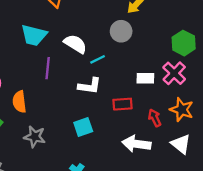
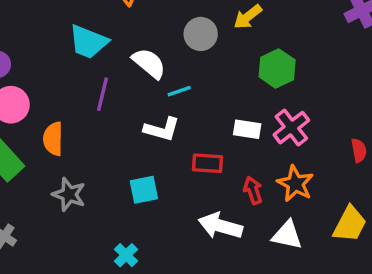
gray circle: (121, 31) -> (201, 34), moved
green hexagon: (184, 43) -> (277, 68), moved
white triangle: (181, 144) -> (287, 235), turned -35

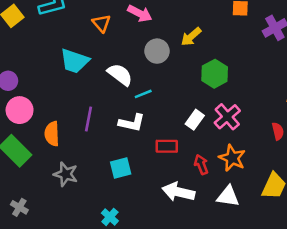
purple line: (102, 94) -> (89, 119), moved
white rectangle: (247, 129) -> (195, 120), turned -60

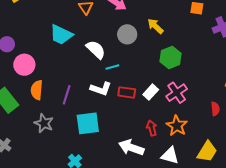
yellow arrow: (191, 37) -> (155, 26), turned 78
pink circle: (20, 110) -> (24, 65), moved
purple line: (89, 119) -> (67, 95), moved
red rectangle: (167, 146) -> (127, 92), moved
cyan square: (121, 168) -> (88, 123), size x1.4

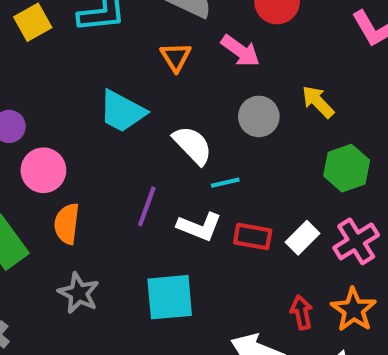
purple line: (67, 95) -> (147, 206), moved

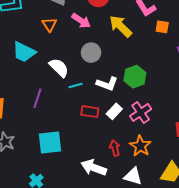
yellow arrow: (318, 102) -> (121, 26), moved, size x1.4
white L-shape: (199, 227) -> (107, 84), moved

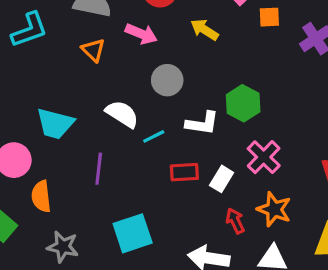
yellow arrow: (121, 26) -> (204, 30), size x0.7
cyan trapezoid: (24, 52) -> (55, 124), moved
white rectangle: (114, 111) -> (222, 179), moved

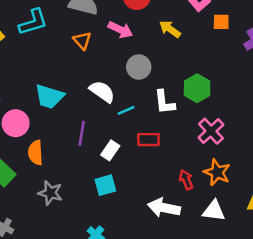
white L-shape: (202, 123) -> (164, 102), turned 72
white rectangle: (222, 179) -> (110, 150), moved
cyan square: (133, 233) -> (105, 185), size x0.7

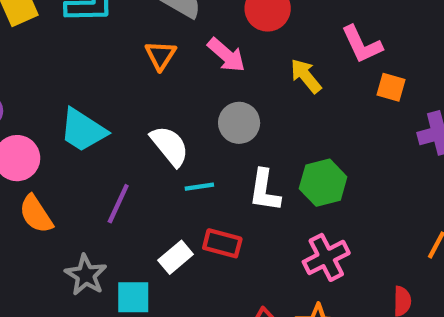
white rectangle: (110, 150) -> (176, 257), moved
orange semicircle: (36, 153) -> (36, 214), turned -45
gray star: (50, 193) -> (86, 275), moved

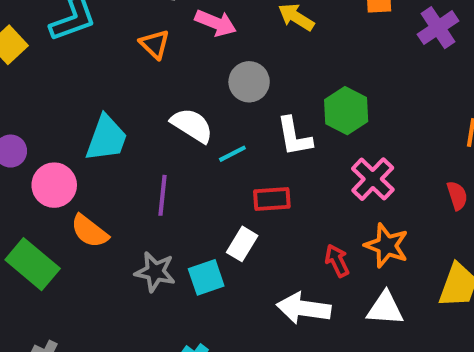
cyan trapezoid: (83, 130) -> (106, 138), turned -84
white rectangle: (176, 257) -> (242, 244), moved

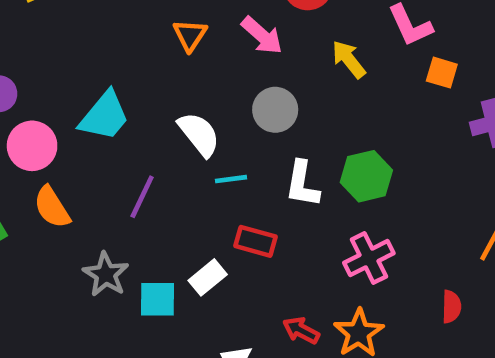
red arrow: (337, 261) -> (301, 330), turned -56

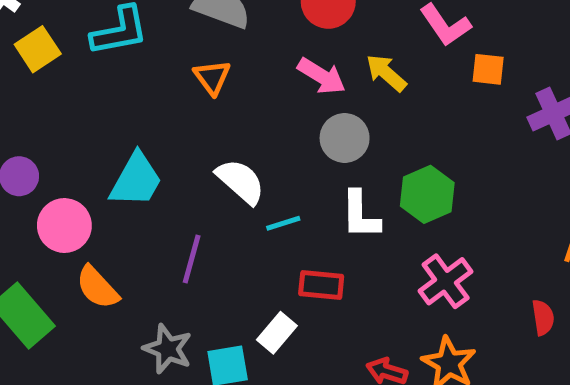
pink arrow: (262, 36) -> (322, 76), moved
gray circle: (275, 110) -> (345, 138), moved

